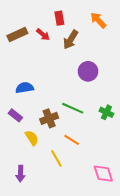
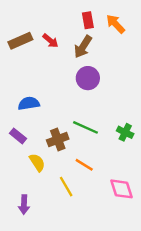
red rectangle: (59, 18) -> (88, 20), moved
purple circle: (88, 71) -> (88, 78), moved
pink diamond: (103, 174) -> (122, 189), moved

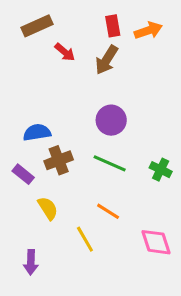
orange arrow: (116, 24) -> (148, 30), turned 115
brown rectangle: (20, 41) -> (37, 26), moved
purple circle: (88, 78) -> (111, 120), moved
brown cross: (58, 140) -> (59, 160), moved

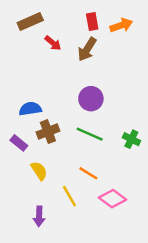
pink diamond: (156, 242) -> (112, 199), moved, turned -36
purple arrow: (31, 262) -> (39, 216), moved

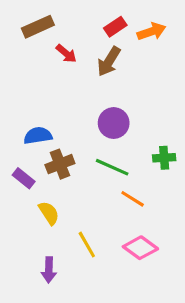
red rectangle: (92, 22) -> (115, 27), turned 66
green cross: (131, 139) -> (164, 158), moved, turned -30
orange line: (88, 173) -> (133, 199), moved

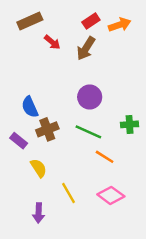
blue semicircle: (38, 136) -> (30, 107), turned -105

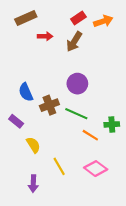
red arrow: (52, 42) -> (45, 36), turned -40
green cross: (130, 124) -> (112, 124), moved
brown cross: (47, 129) -> (49, 105), moved

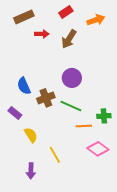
red rectangle: (78, 18) -> (66, 12), moved
orange line: (90, 135) -> (84, 126), turned -35
pink diamond: (96, 169) -> (98, 149), moved

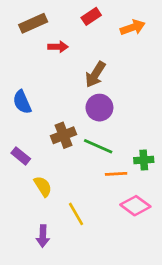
brown arrow: (69, 39) -> (95, 74), moved
blue semicircle: (24, 86) -> (22, 102), moved

